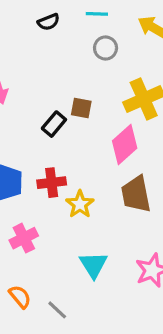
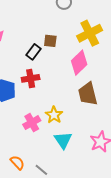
red cross: (52, 183) -> (31, 78), moved
yellow star: (80, 204) -> (54, 115), moved
pink cross: (24, 238) -> (32, 123), moved

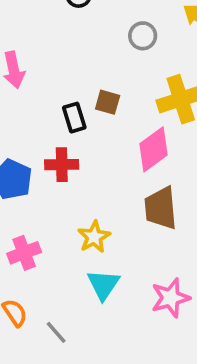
black rectangle: (34, 52) -> (74, 118), turned -63
pink cross: (32, 123) -> (24, 253), moved

